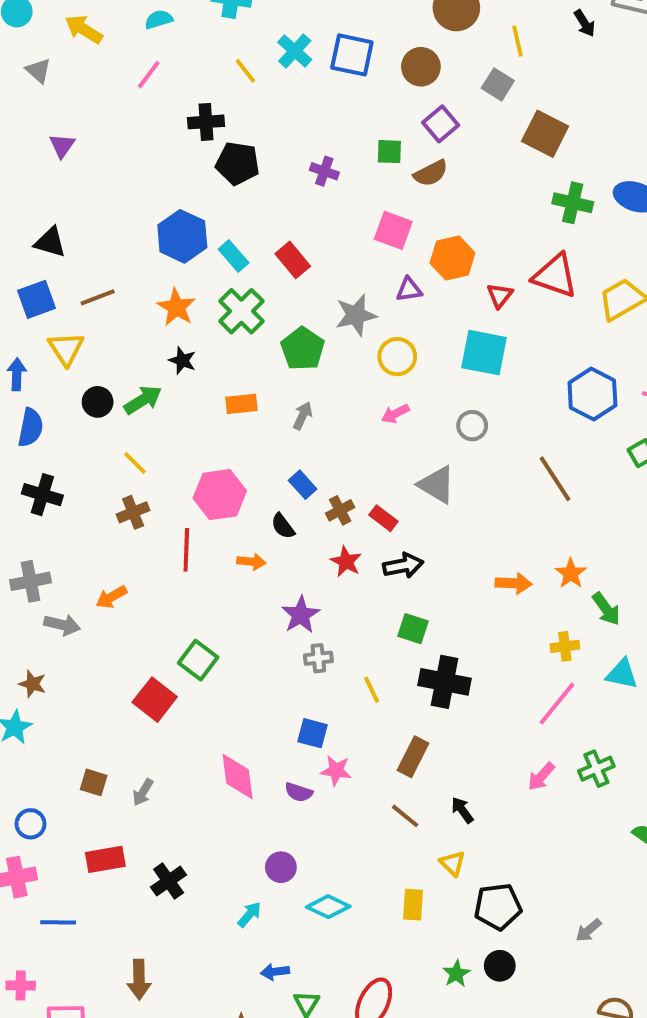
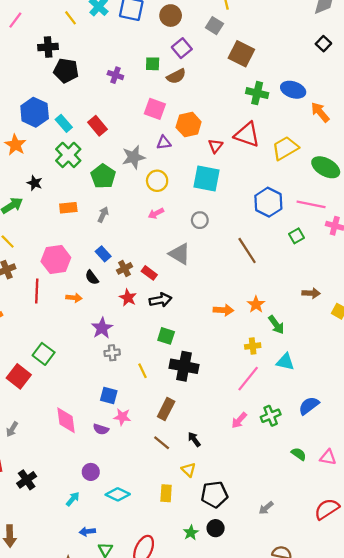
orange star: (176, 307) -> (15, 145), moved

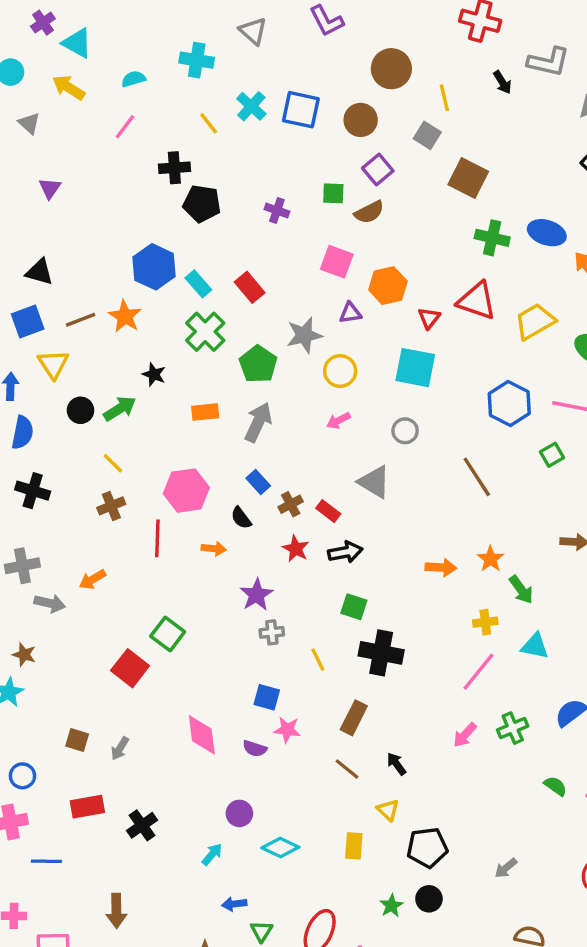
gray arrow: (103, 215) -> (258, 422), size x1.6

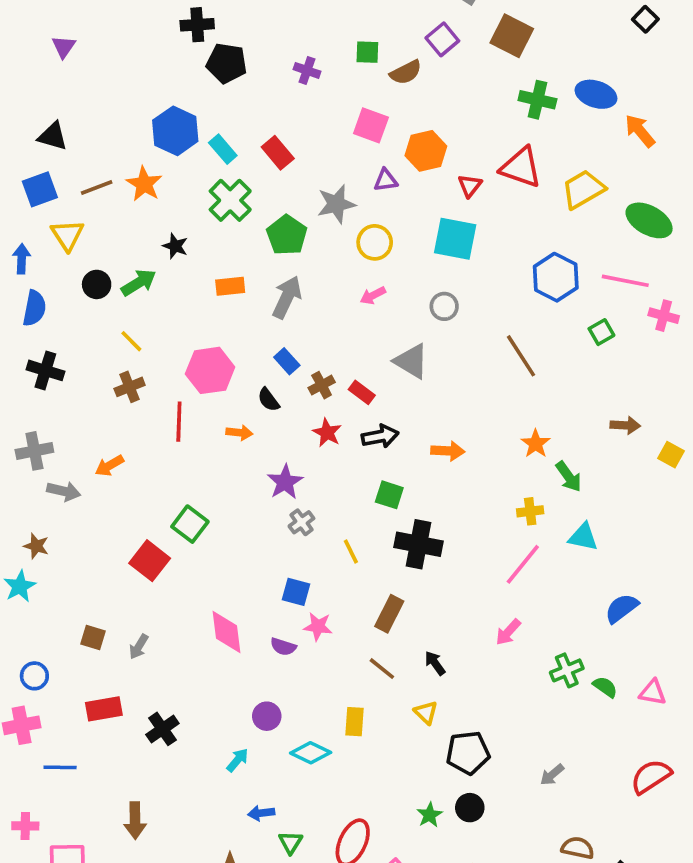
purple square: (378, 169) -> (442, 39), moved
orange arrow: (441, 567) -> (448, 451), moved
gray cross: (272, 632) -> (301, 522), turned -30
green cross: (513, 728) -> (567, 670), moved
yellow rectangle: (354, 846) -> (355, 722), moved

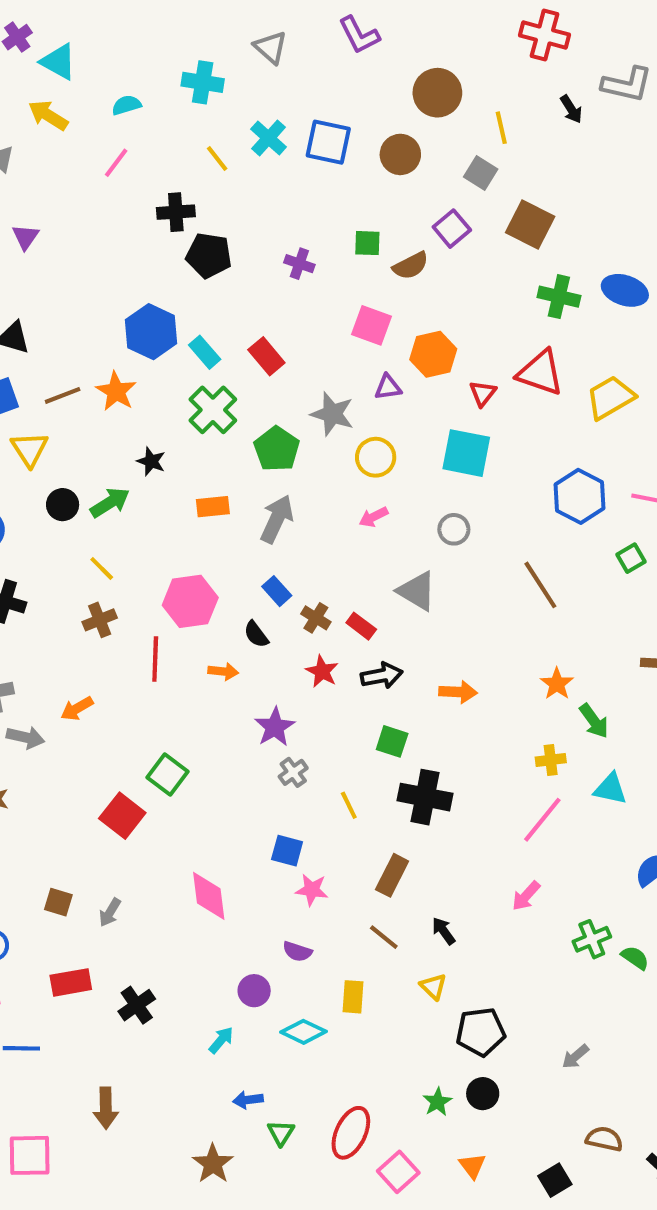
gray star: (336, 204) -> (332, 414), turned 30
brown cross: (322, 385) -> (316, 618), turned -30
purple semicircle: (283, 647) -> (297, 952), moved

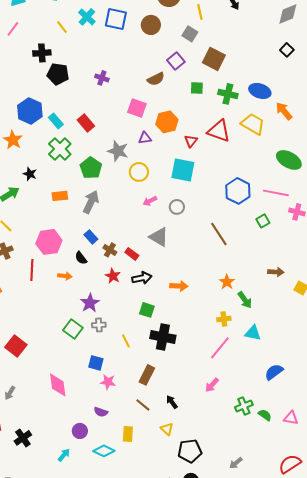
green square: (367, 243) -> (197, 88), moved
yellow trapezoid: (610, 397) -> (253, 124), moved, turned 60
pink arrow: (374, 517) -> (150, 201), moved
gray cross: (293, 772) -> (99, 325), turned 32
green square: (168, 774) -> (73, 329), moved

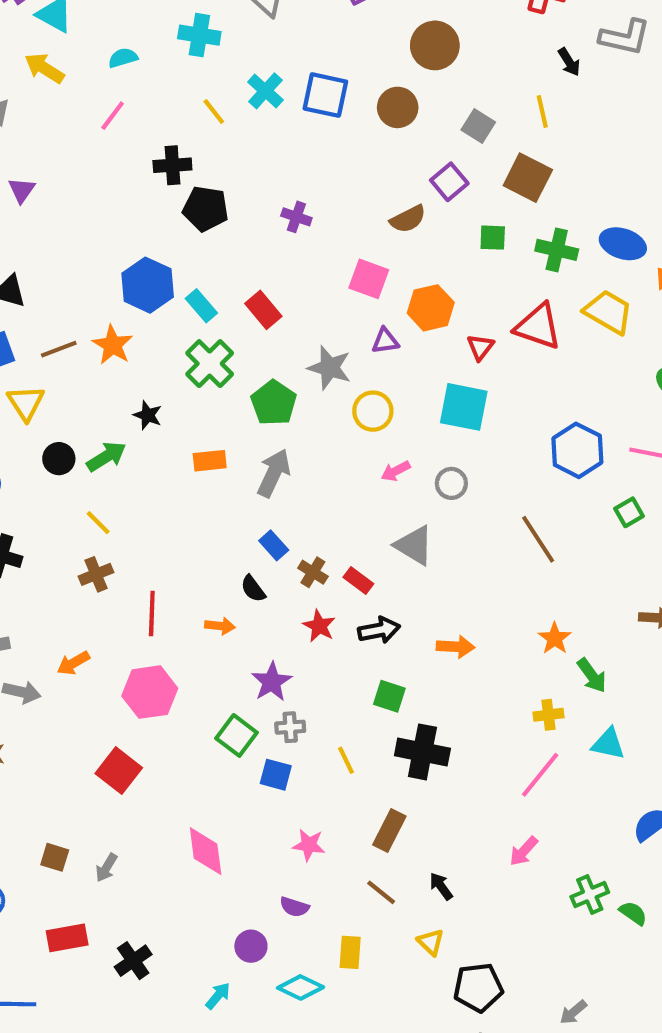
yellow line: (200, 12) -> (542, 112), moved
pink hexagon: (49, 242) -> (150, 692), moved
blue square: (96, 363) -> (276, 775), moved

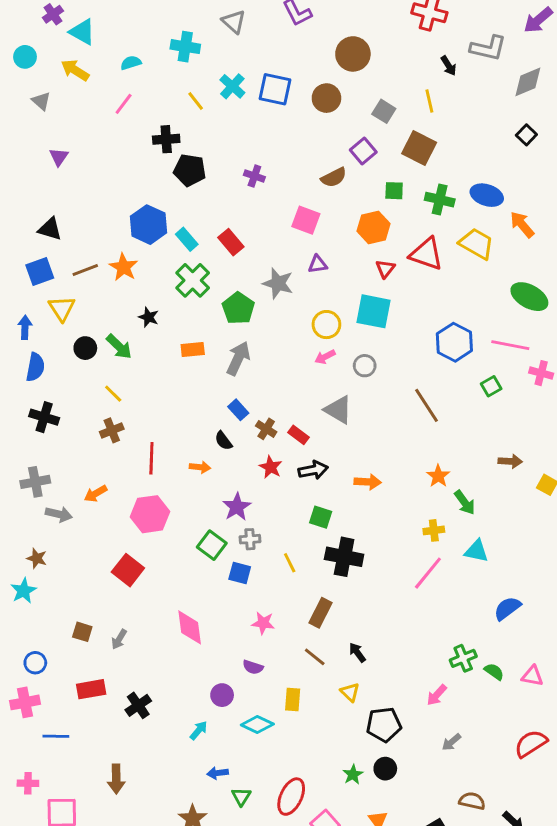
orange hexagon: (431, 308) -> (374, 227), moved
yellow circle: (373, 411) -> (326, 325), moved
green arrow: (106, 457) -> (119, 347), turned 76
pink arrow: (524, 851) -> (437, 695), moved

